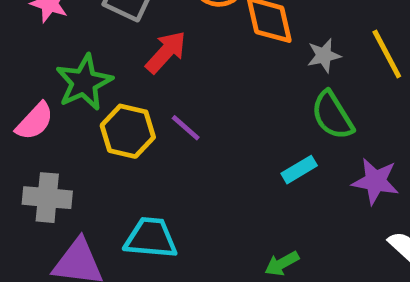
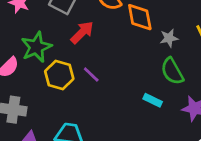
cyan rectangle: (299, 170) -> (153, 100), turned 54

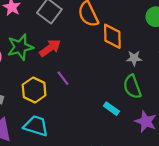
red arrow: (82, 32) -> (50, 48), moved
yellow hexagon: (59, 75) -> (34, 90), moved

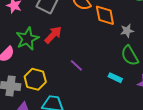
purple line: (63, 78) -> (76, 65), moved
yellow hexagon: (34, 90) -> (35, 79), moved

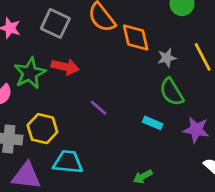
red arrow: (53, 35) -> (65, 67), turned 60

